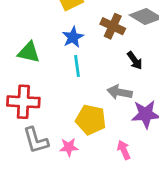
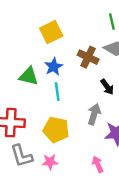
green triangle: (29, 52) -> (29, 76), moved
gray arrow: (120, 92) -> (94, 114), turned 96
yellow pentagon: (91, 120) -> (56, 130), moved

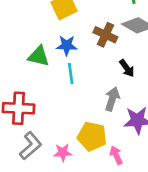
blue star: (54, 67) -> (67, 45), turned 30
yellow pentagon: (56, 130) -> (92, 136), moved
gray L-shape: (21, 156) -> (31, 146), turned -115

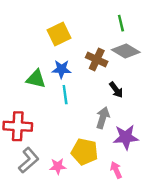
pink arrow: (116, 155) -> (116, 170), moved

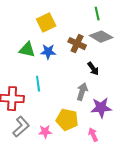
green triangle: (36, 79) -> (27, 50), moved
cyan line: (65, 95) -> (38, 84), moved

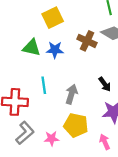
black arrow: (93, 69) -> (105, 84), moved
gray arrow: (82, 92) -> (71, 94), moved

